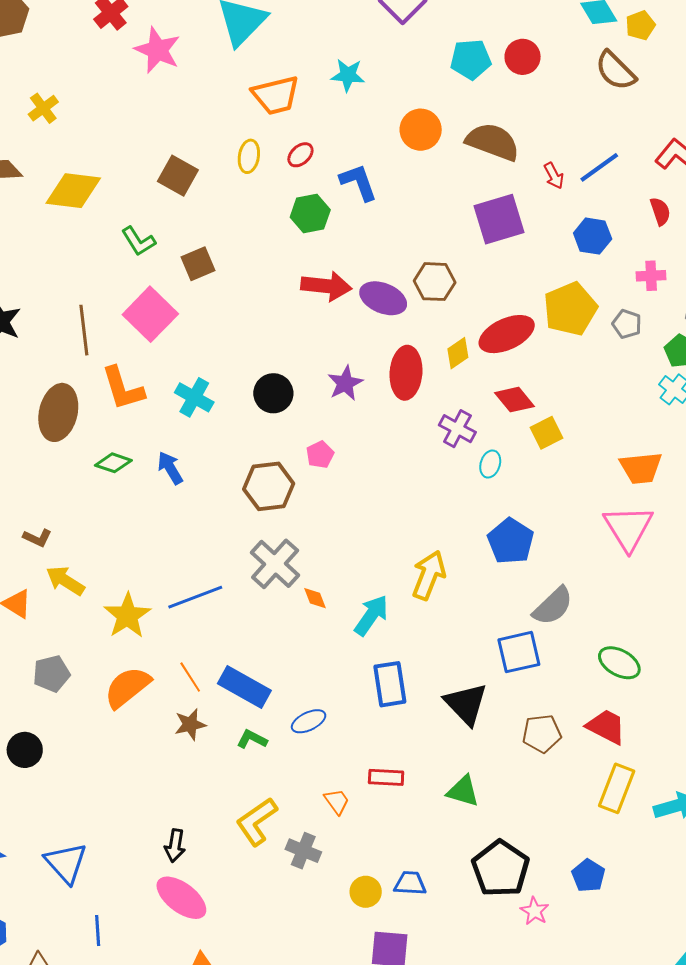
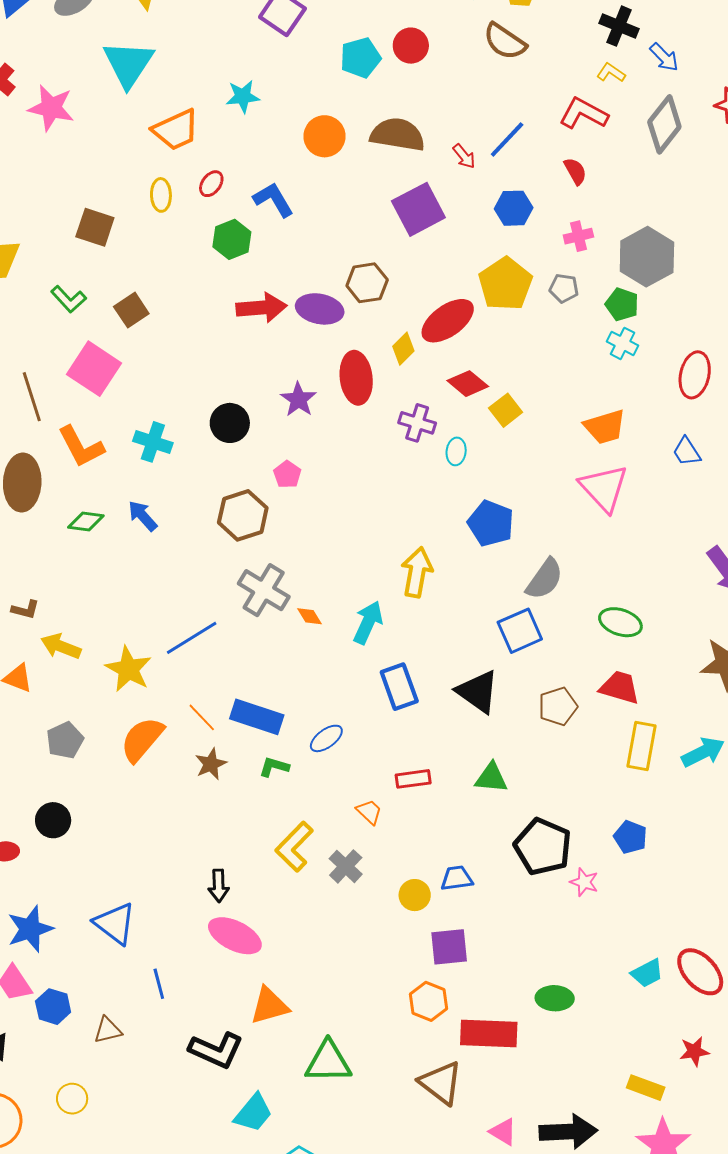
gray cross: (303, 851) -> (346, 866), turned 32

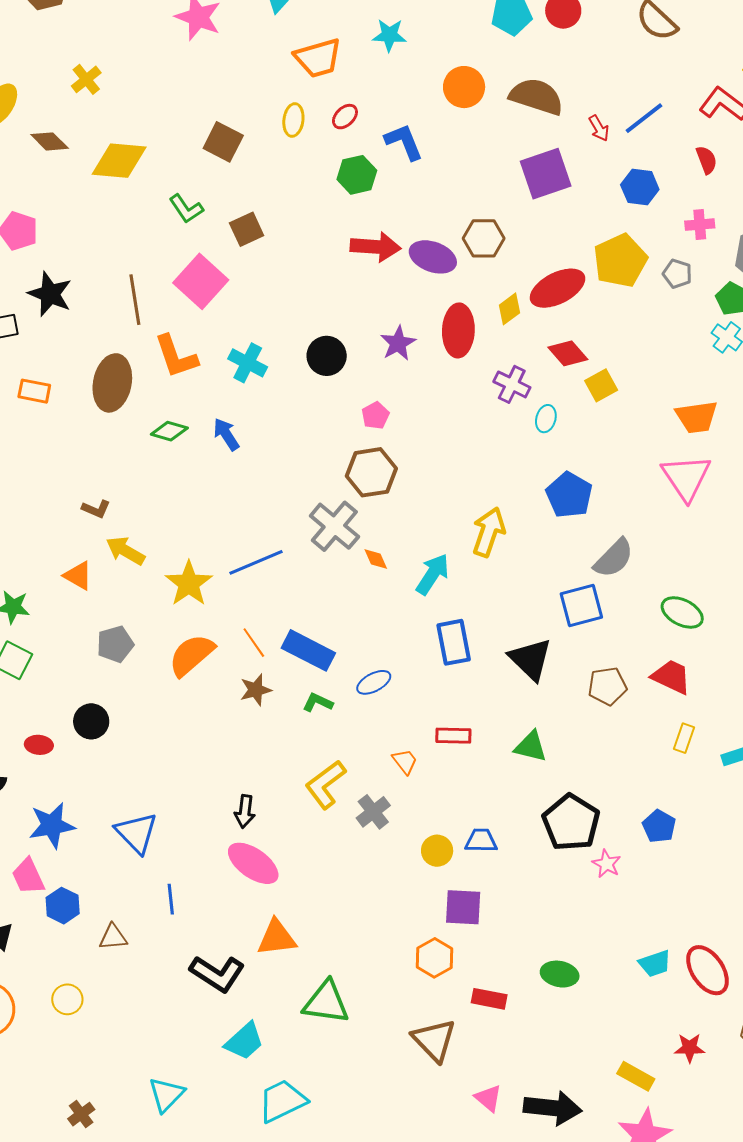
brown hexagon: (243, 515) -> (371, 472), moved
yellow rectangle: (642, 746) -> (684, 738), size x0.6
red rectangle: (489, 1034) -> (489, 999), size x0.6

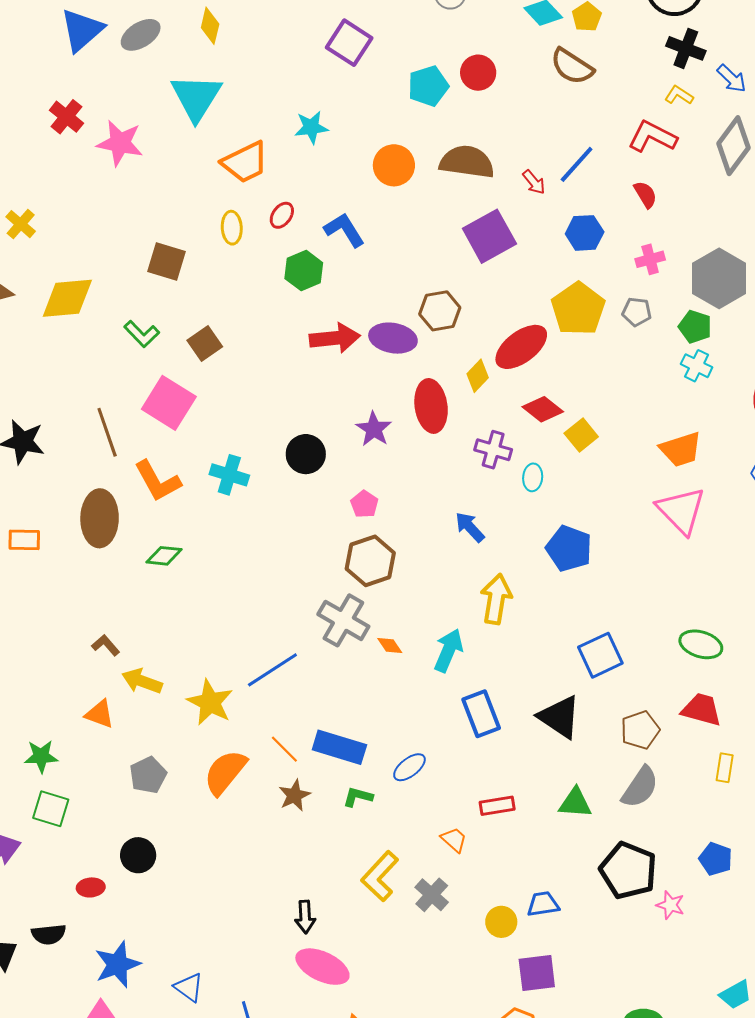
blue arrow: (226, 434) -> (470, 527), moved
brown L-shape: (96, 509) -> (106, 645), turned -144
gray semicircle: (614, 558) -> (640, 787), moved
blue triangle: (136, 833) -> (189, 987), moved, size x0.7

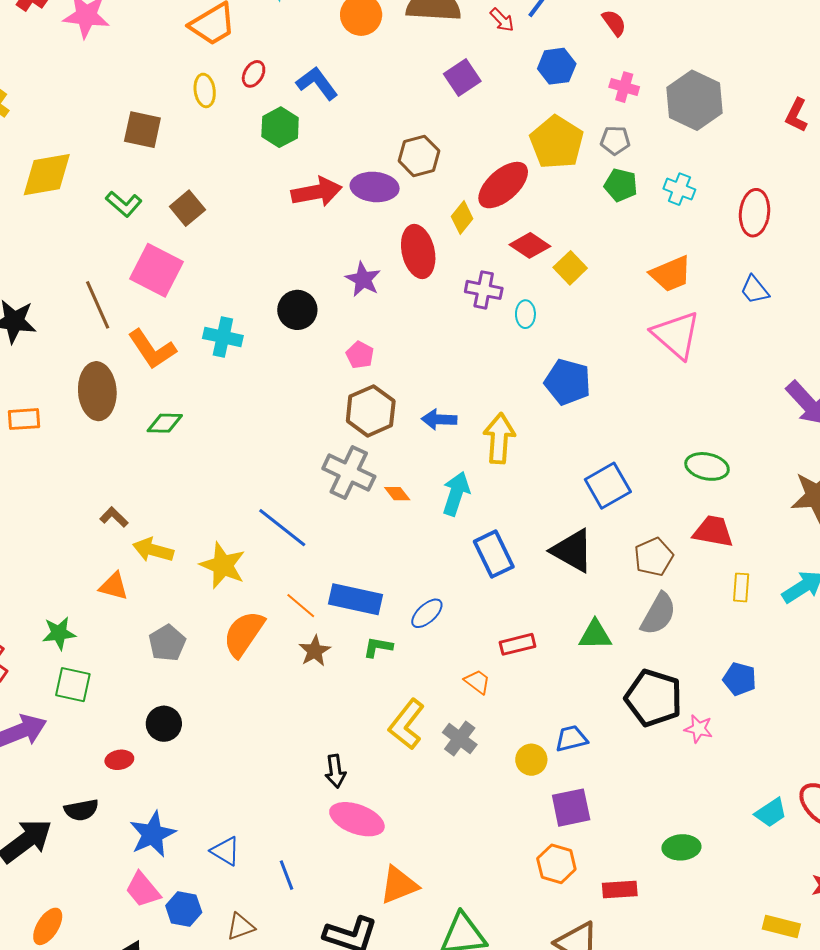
purple square: (489, 236) -> (462, 77), size x0.7
pink cross: (650, 259) -> (624, 87), turned 36
green pentagon: (695, 327) -> (621, 185), moved
blue arrow: (470, 527) -> (439, 419), moved, turned -40
blue line: (272, 670) -> (282, 528), turned 76

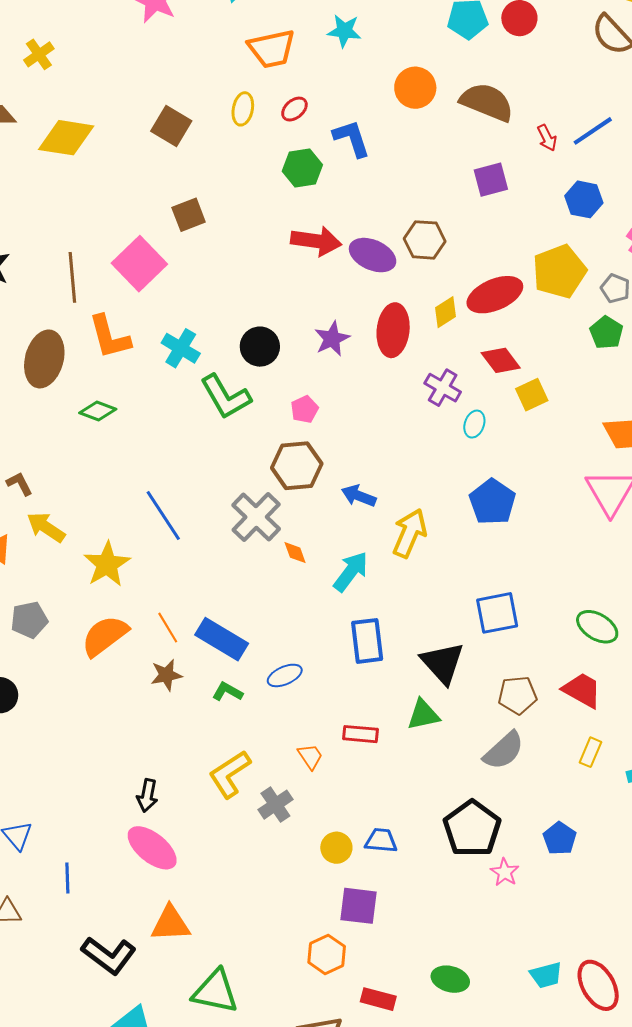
green L-shape: (124, 204) -> (226, 397), moved, size x1.5
blue line: (282, 528) -> (163, 515), moved
green triangle: (595, 635) -> (423, 715), moved, turned -30

